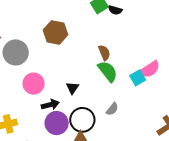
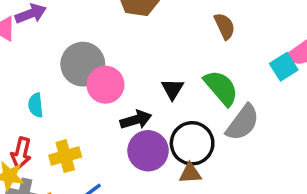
gray circle: (16, 52) -> (83, 64), moved
green semicircle: (108, 71) -> (221, 88), moved
gray semicircle: (112, 109) -> (243, 123), size x1.6

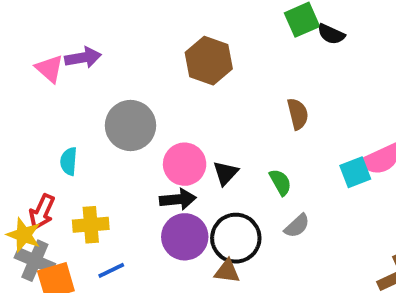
pink circle: (105, 85) -> (185, 164), moved
green semicircle: (221, 88) -> (280, 182), size x0.6
gray semicircle: (243, 123) -> (297, 226), size x0.6

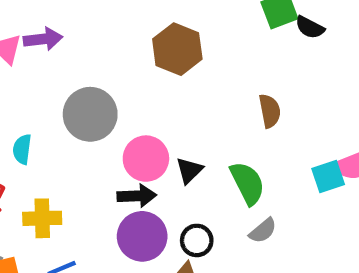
green semicircle: (280, 182) -> (247, 183), size x1.5
black circle: (236, 238) -> (197, 240), size x0.6

